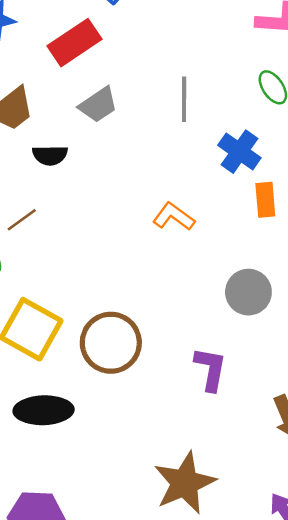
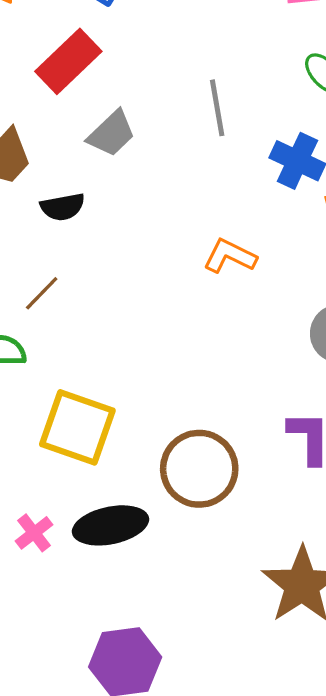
brown circle: (111, 343) -> (199, 469), moved

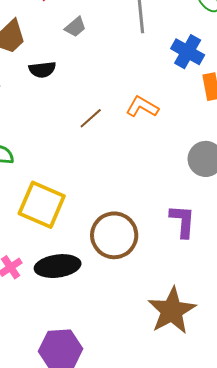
gray trapezoid: (111, 134) -> (75, 27), size x0.7
brown line: (42, 293) -> (91, 118), moved

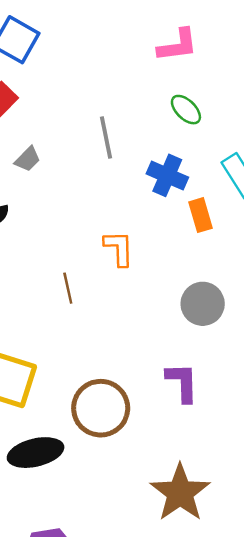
orange L-shape: (142, 107) -> (119, 248), turned 64
brown line: (91, 118) -> (68, 288), moved, turned -55

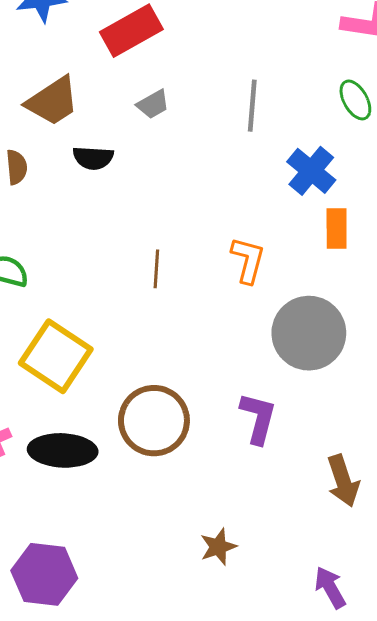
orange L-shape: (119, 248) -> (248, 260), moved
gray circle: (203, 304) -> (309, 333), size x1.4
brown star: (180, 493) -> (218, 547), size x0.5

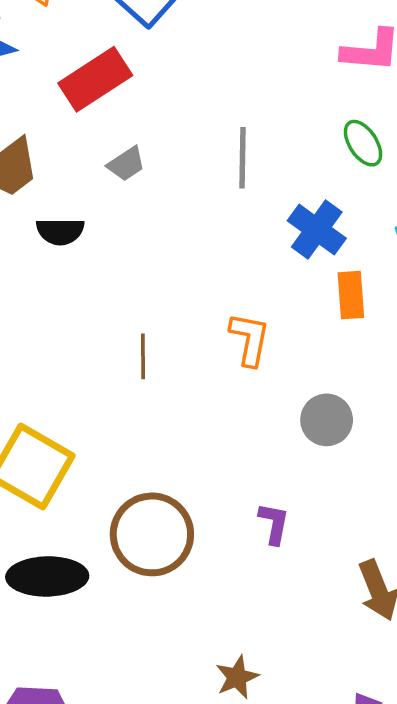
gray circle: (309, 333) -> (327, 420), size x0.6
purple L-shape: (258, 418) -> (274, 523), size x0.7

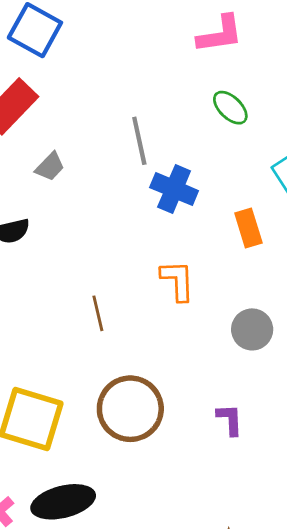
blue cross: (317, 230) -> (174, 189), moved
brown circle: (152, 534) -> (130, 409), moved

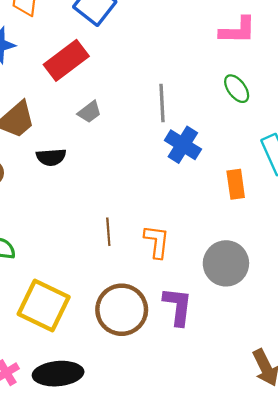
orange L-shape: (178, 281) -> (157, 242), moved
gray circle: (252, 329) -> (226, 263), size x1.4
purple L-shape: (230, 420) -> (178, 306), moved, size x1.5

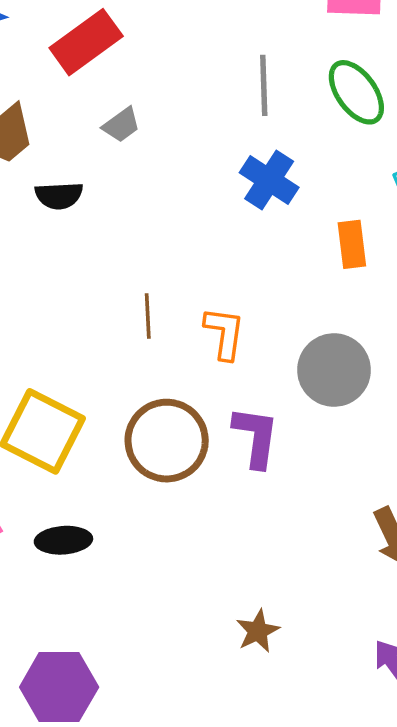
green ellipse: (237, 89) -> (356, 92), size x1.4
gray line: (162, 103) -> (264, 85), moved
black ellipse: (58, 374) -> (63, 540), size x0.7

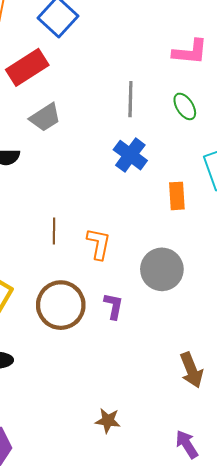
green ellipse: (356, 92) -> (185, 106), size x0.7
gray trapezoid: (121, 125) -> (45, 117), size x1.4
purple L-shape: (256, 437) -> (114, 306), size x0.7
brown star: (258, 631) -> (108, 421), turned 30

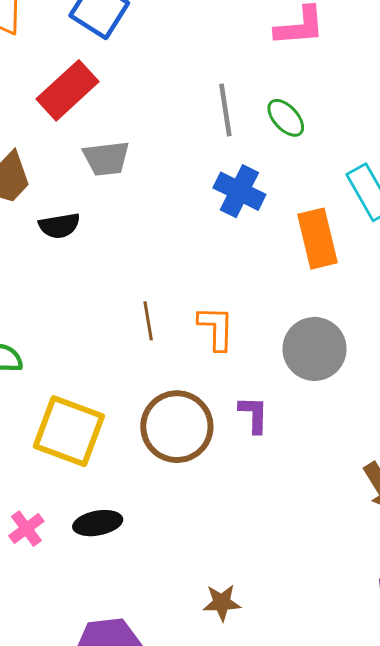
green ellipse: (185, 106) -> (286, 118), moved
gray trapezoid: (45, 117) -> (106, 158), turned 36
orange rectangle: (177, 196) -> (317, 239), size x1.4
brown star: (108, 421) -> (222, 603), moved

